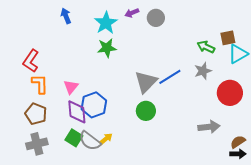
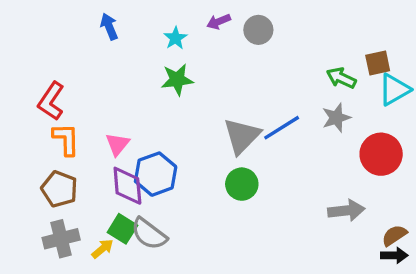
cyan star: (106, 23) -> (175, 38), size x0.6
yellow arrow: (106, 139) -> (103, 249), moved

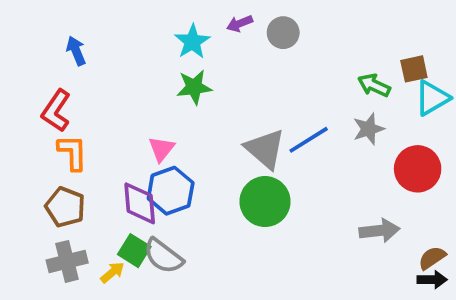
blue arrow: (109, 27) -> (76, 51), moved
cyan star: (175, 38) -> (192, 42), size x1.4
gray triangle: (242, 136) -> (265, 149), turned -33
pink triangle: (117, 144) -> (161, 149), moved
green circle: (242, 184) -> (265, 202), size x1.4

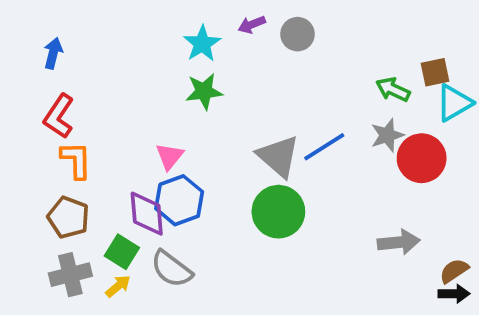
blue arrow: (76, 51) -> (53, 53), moved, turned 36
red circle: (418, 169) -> (422, 158), moved
green square: (134, 251) -> (122, 252), moved

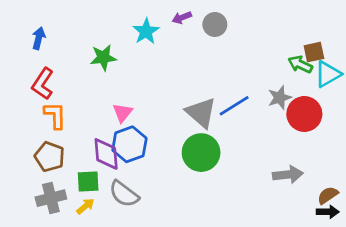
green arrow: (393, 89) -> (300, 64), moved
green star: (204, 91) -> (103, 58), moved
green square: (122, 252) -> (88, 181), turned -35

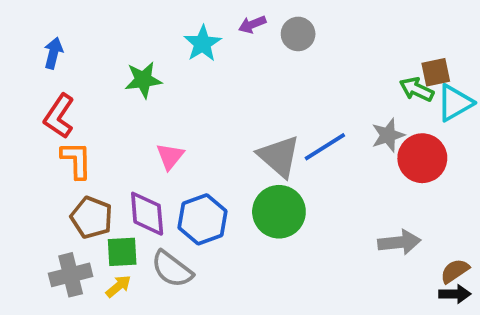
blue hexagon: (129, 144) -> (202, 219), moved
brown pentagon: (50, 157) -> (92, 217), moved

